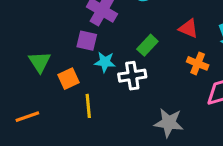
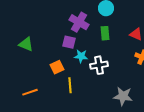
green rectangle: (147, 45) -> (105, 33), moved, turned -48
green triangle: (40, 62) -> (26, 44), moved, turned -35

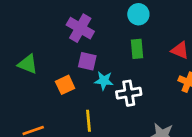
purple cross: (79, 22) -> (80, 28), moved
orange square: (57, 67) -> (65, 85), moved

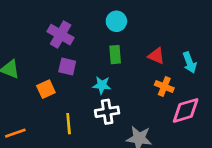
cyan star: (104, 81) -> (102, 85), moved
white cross: (129, 93) -> (107, 112), moved

